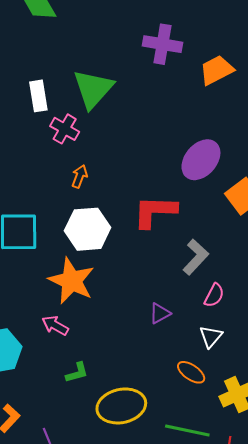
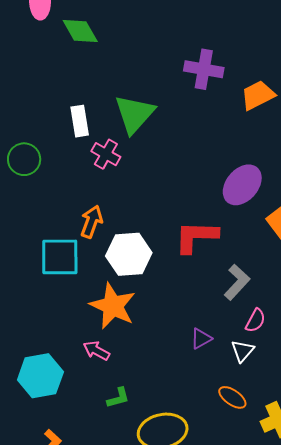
orange arrow: (79, 176) -> (92, 222), moved, size x1.4
white triangle: (211, 336) -> (243, 351), moved

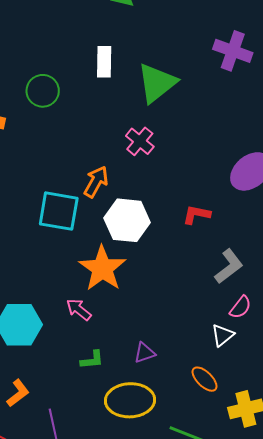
white rectangle: (80, 121) -> (104, 62), moved
pink cross: (106, 154) -> (140, 141), moved
green circle: (24, 159) -> (43, 91), moved
red L-shape: (196, 237) -> (196, 215), size x0.6
purple triangle: (201, 339) -> (144, 353), moved

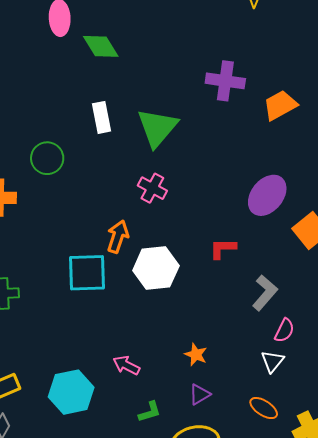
orange star: (102, 268) -> (196, 355), moved, size x0.5

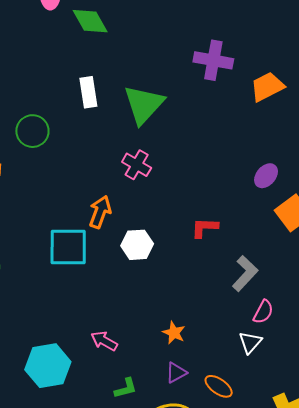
purple ellipse: (267, 195) -> (266, 176), moved, size x0.6
white hexagon: (156, 268) -> (137, 245), size x0.7
orange ellipse: (264, 408) -> (219, 386), moved

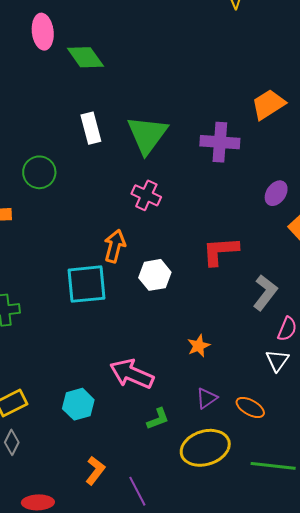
purple cross: (213, 60) -> (220, 142), moved
red L-shape: (205, 228) -> (220, 251), size x1.4
orange star: (174, 333) -> (199, 346), moved, turned 30
pink arrow: (104, 341) -> (132, 374), size x1.6
cyan hexagon: (48, 366) -> (78, 404), size x0.7

